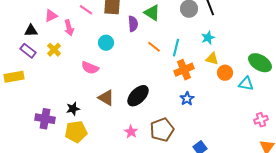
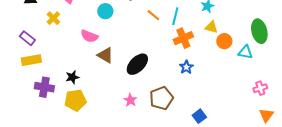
purple rectangle: (28, 51) -> (27, 38), moved
green ellipse: (260, 63) -> (259, 31), turned 45
yellow rectangle: (14, 77) -> (31, 60), moved
brown triangle: (106, 98) -> (105, 55), moved

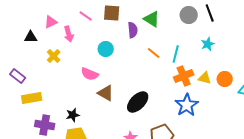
yellow triangle: (211, 27) -> (205, 78), moved
purple rectangle: (27, 38) -> (18, 76), moved
blue star: (186, 67) -> (187, 105), size x1.6

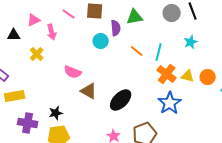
green triangle: (152, 19) -> (135, 17), turned -42
cyan circle: (106, 49) -> (101, 41), moved
orange cross: (184, 76) -> (167, 74), turned -30

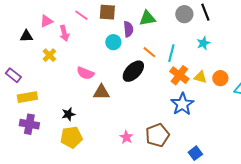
brown triangle: (89, 91) -> (101, 92), turned -30
black ellipse: (121, 100) -> (133, 71), moved
purple cross: (28, 123) -> (29, 124), moved

